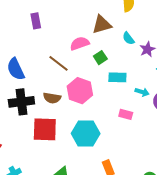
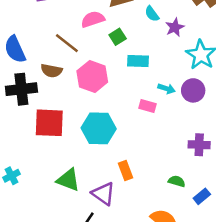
cyan arrow: (142, 92) -> (167, 89), moved
brown semicircle: (52, 98) -> (52, 71), moved

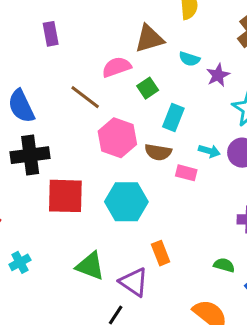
cyan semicircle: (152, 14) -> (189, 59), turned -35
cyan rectangle: (138, 61) -> (173, 118), turned -70
brown semicircle: (52, 71) -> (158, 152), moved

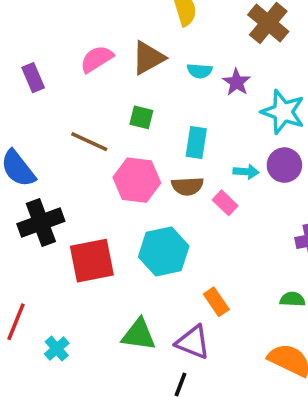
pink semicircle: (117, 67) -> (97, 59), moved
green square: (148, 88) -> (141, 117), moved, turned -30
pink rectangle: (186, 173) -> (225, 203), turned 42

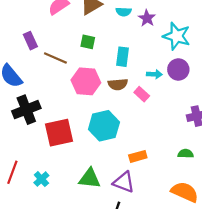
purple rectangle: (33, 78) -> (30, 41), moved
orange rectangle: (216, 302) -> (138, 156), turned -70
cyan cross: (57, 349) -> (41, 179), moved

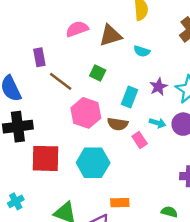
purple star: (147, 18) -> (158, 87), moved

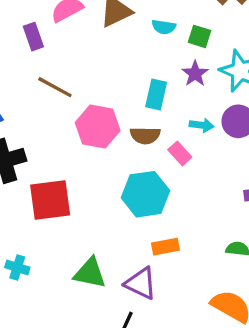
purple rectangle: (39, 57) -> (33, 37), moved
green square: (98, 73) -> (200, 36), moved
cyan hexagon: (93, 163) -> (145, 194), moved
cyan cross: (16, 201) -> (17, 267), turned -35

